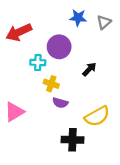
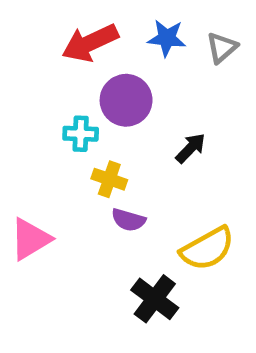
red arrow: (19, 32) -> (90, 43), moved
black cross: (73, 140) -> (155, 299), turned 35

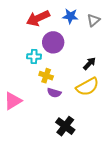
black arrow: (191, 148) -> (89, 64), moved
yellow semicircle: (207, 249) -> (87, 87), moved

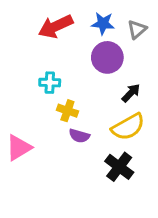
purple circle: (53, 42) -> (107, 57), moved
black cross: (65, 126) -> (119, 167), moved

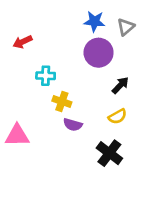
red arrow: (56, 26) -> (23, 42), moved, size x0.6
yellow semicircle: (128, 127) -> (118, 116), size x0.6
pink triangle: (19, 148) -> (17, 135), turned 30

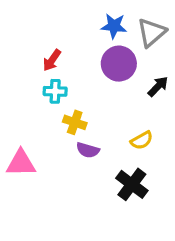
gray triangle: (126, 27) -> (151, 33), size x1.4
red arrow: (23, 42) -> (52, 60), moved, turned -30
black arrow: (120, 85) -> (158, 86), moved

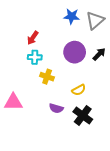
purple circle: (119, 64) -> (75, 52), moved
yellow semicircle: (142, 140) -> (79, 90), moved
purple semicircle: (88, 150) -> (56, 108), moved

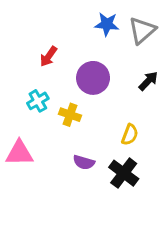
purple circle: (75, 52) -> (93, 78), moved
cyan cross: (35, 57) -> (38, 101), moved, turned -32
yellow semicircle: (79, 90) -> (130, 135), moved, turned -40

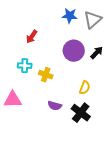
purple circle: (93, 78) -> (74, 51), moved
cyan cross: (38, 101) -> (25, 66), turned 32

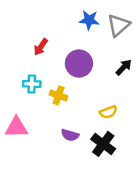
purple circle: (74, 51) -> (79, 64), moved
yellow semicircle: (85, 88) -> (108, 112), turned 48

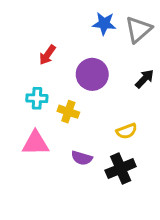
pink triangle: (16, 127) -> (35, 143), moved
black cross: (103, 144) -> (121, 168), turned 30

